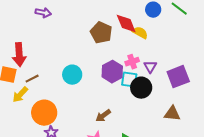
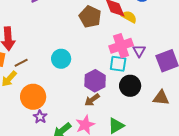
pink cross: (132, 62) -> (121, 46), size x1.6
purple hexagon: (112, 72) -> (95, 81), moved
black circle: (141, 88) -> (130, 86), moved

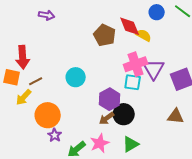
purple triangle: (139, 51) -> (154, 69), size x1.6
black circle: (130, 86) -> (124, 114), moved

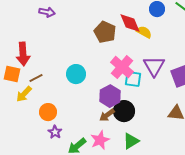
pink cross: (136, 64) -> (122, 67), moved, turned -30
orange circle: (48, 115) -> (48, 112), size x0.7

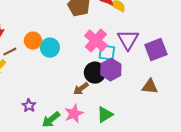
purple hexagon: (110, 96) -> (111, 70), moved
black circle: (124, 111) -> (95, 73), moved
orange circle: (48, 112) -> (33, 41), moved

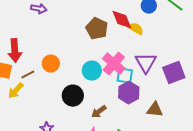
cyan circle: (50, 48) -> (92, 71), moved
black circle: (95, 73) -> (73, 96), moved
brown triangle: (150, 87) -> (155, 110), moved

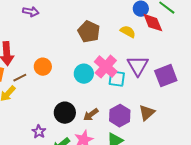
red diamond: (122, 20) -> (153, 23), moved
purple hexagon: (129, 93) -> (120, 116), moved
black circle: (73, 96) -> (65, 113), moved
brown triangle: (155, 110) -> (147, 113), turned -48

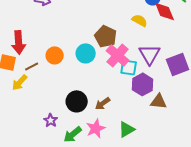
brown pentagon: (89, 32) -> (106, 36), moved
cyan circle: (84, 74) -> (86, 53), moved
brown triangle: (147, 113) -> (159, 101), turned 48
purple hexagon: (120, 116) -> (143, 84), moved

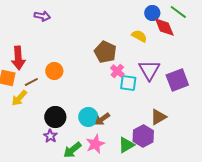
cyan circle: (86, 53) -> (88, 117), moved
pink cross: (118, 55) -> (117, 71), size x0.6
purple hexagon: (143, 84) -> (143, 136), moved
black circle: (77, 101) -> (55, 117), moved
brown triangle: (159, 101) -> (158, 117), turned -36

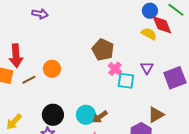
yellow semicircle: (139, 36) -> (149, 34), moved
purple triangle: (149, 70) -> (147, 68), size x0.6
yellow arrow: (19, 98) -> (14, 122), moved

